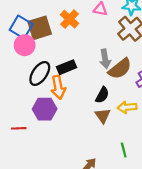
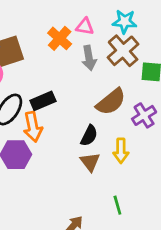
orange cross: (69, 19) -> (60, 38), moved
gray arrow: (105, 59) -> (89, 58), moved
yellow arrow: (127, 107) -> (121, 151), turned -84

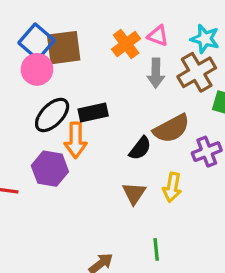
black semicircle: (89, 136) -> (140, 148), moved

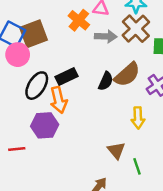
gray arrow: (156, 73) -> (106, 36), turned -75
black semicircle: (140, 148) -> (106, 81), moved
brown triangle: (134, 193) -> (116, 151), moved

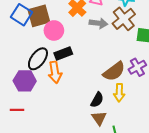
pink circle: (18, 55) -> (54, 30), moved
brown semicircle: (127, 75) -> (114, 71), moved
black semicircle: (106, 81) -> (97, 100), moved
purple hexagon: (45, 125) -> (25, 81), moved

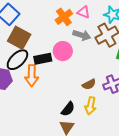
brown square: (39, 16) -> (19, 38), moved, turned 35
pink circle: (54, 30) -> (63, 51), moved
brown semicircle: (114, 71) -> (89, 84), size x0.6

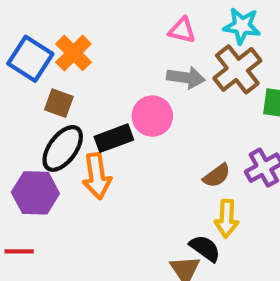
orange cross: (64, 17) -> (73, 53), moved
brown square: (19, 38) -> (59, 103), size x0.6
black semicircle: (68, 109) -> (205, 248), moved, turned -84

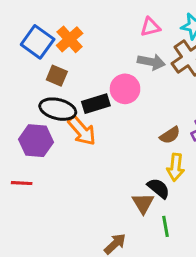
pink triangle: (182, 30) -> (150, 27), turned -30
black ellipse: (63, 148) -> (58, 109), turned 64
orange arrow: (97, 176) -> (82, 131), turned -36

